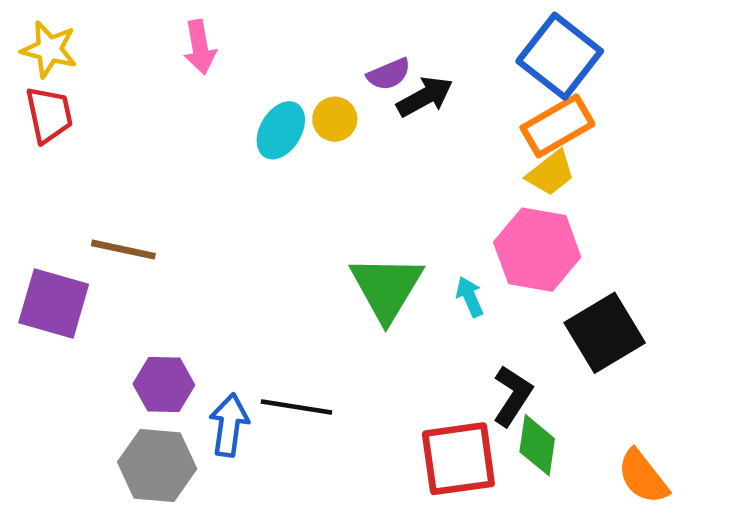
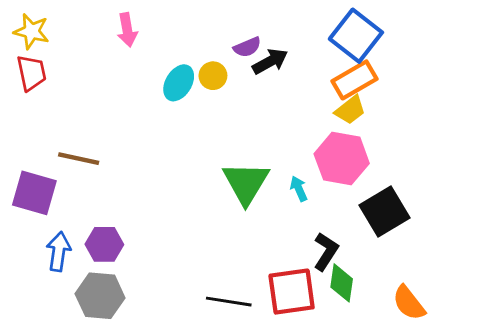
black line: (297, 407) -> (229, 302), moved
blue arrow: (229, 425) -> (59, 252), moved

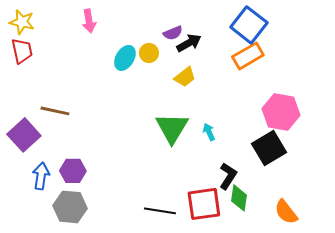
yellow trapezoid: (350, 110) -> (185, 77), moved
pink hexagon: (342, 159) -> (281, 112), moved
purple square: (34, 193) -> (24, 135), turned 32

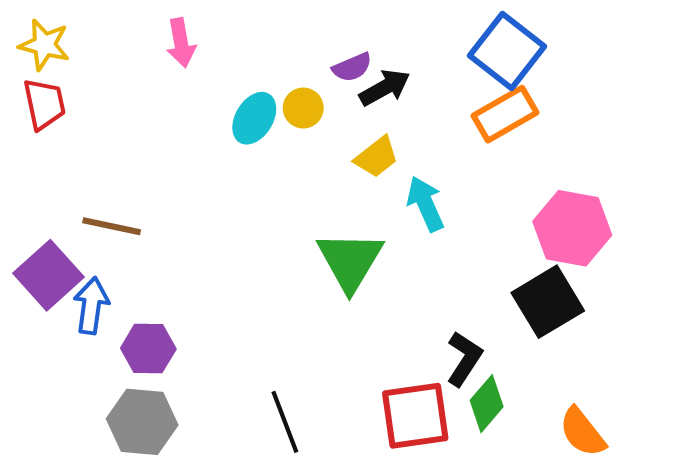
cyan arrow: (209, 132) -> (425, 204), moved, size x1.5
blue arrow: (41, 176) -> (91, 306), moved
green diamond: (239, 198) -> (487, 404), turned 32
black line: (160, 211) -> (285, 422), moved, turned 60

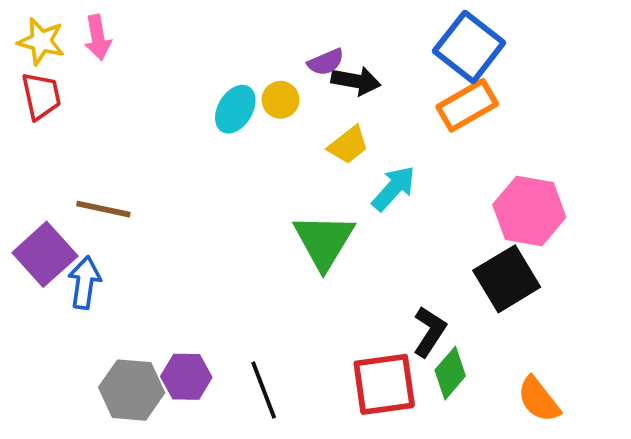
pink arrow: (181, 43) -> (98, 38), moved
black arrow: (385, 88) -> (356, 81), turned 39
cyan arrow: (425, 204) -> (394, 188), turned 66
purple hexagon: (148, 349) -> (186, 377), moved

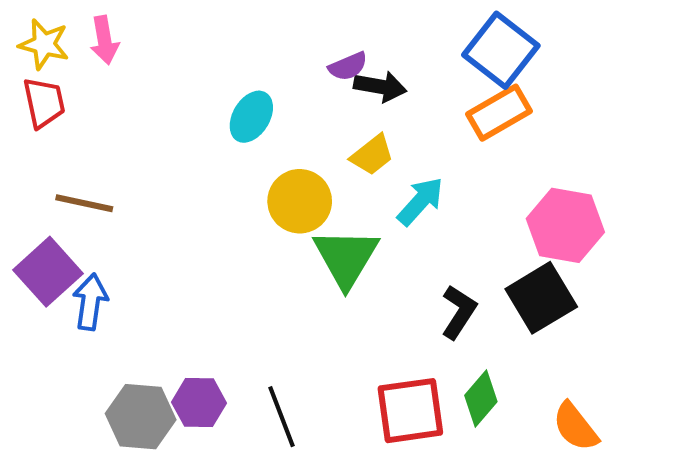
yellow circle: (281, 100) -> (300, 201), moved, size x1.6
brown line: (103, 209) -> (84, 203), moved
black L-shape: (429, 332) -> (459, 312), moved

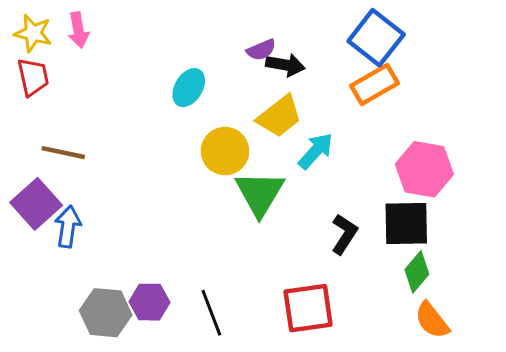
yellow trapezoid: (372, 155) -> (279, 116), size x1.4
black square: (541, 298) -> (406, 224), turned 30
green diamond: (481, 398) -> (417, 272), moved

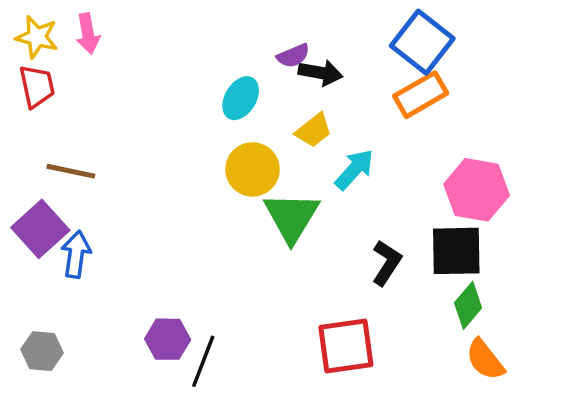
cyan ellipse: (189, 88) -> (241, 98), moved
yellow trapezoid: (279, 116) -> (314, 130), size x0.7
gray hexagon: (106, 313) -> (42, 351), moved, size x0.7
black line: (211, 313) -> (203, 361), moved, turned 42

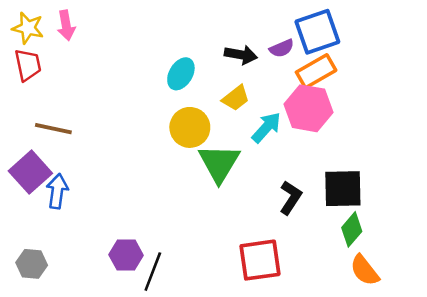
blue square: (422, 42) -> (317, 32), turned 33
purple semicircle: (293, 56) -> (282, 48), moved
pink hexagon: (477, 190) -> (308, 108), moved

